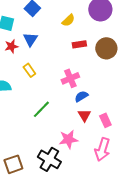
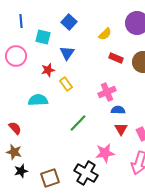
red rectangle: (79, 44) -> (116, 58), turned 32
red star: (11, 46) -> (48, 70), moved
blue semicircle: (81, 96) -> (118, 110), turned 32

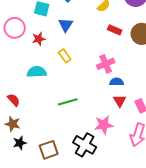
red star: (48, 70) -> (39, 39), moved
green line: (78, 123) -> (68, 102), moved, turned 30

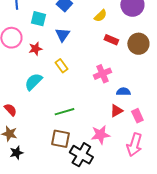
cyan semicircle: (37, 72) -> (33, 82), turned -42
blue semicircle: (117, 82) -> (123, 92), moved
red triangle: (120, 101) -> (116, 111), turned 32
brown square: (49, 150) -> (60, 139), moved, turned 30

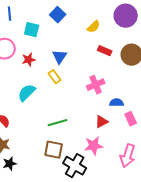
blue triangle: (62, 35) -> (60, 57), moved
red triangle: (116, 111) -> (102, 122), moved
pink rectangle: (137, 116) -> (131, 119), moved

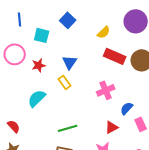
red rectangle: (105, 51) -> (115, 56), size x1.5
blue semicircle: (117, 103) -> (127, 108), turned -48

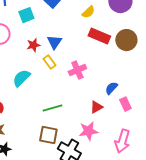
cyan square: (42, 35) -> (26, 15), turned -35
red star: (39, 65) -> (33, 45), moved
pink cross: (106, 90) -> (77, 70), moved

